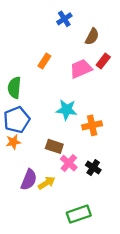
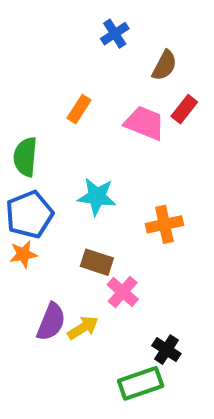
pink trapezoid: (81, 69) -> (145, 123), turned 45
cyan star: (67, 110) -> (97, 197), moved
black cross: (93, 167) -> (166, 350), moved

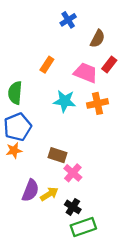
cyan star: (97, 197) -> (65, 101), moved
orange cross: (164, 224) -> (98, 103), moved
black cross: (166, 350) -> (73, 207), moved

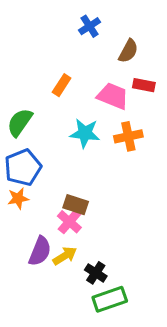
red rectangle: (109, 65) -> (144, 85), turned 63
green semicircle: (15, 93) -> (20, 122), turned 30
pink cross: (73, 173) -> (69, 222), moved

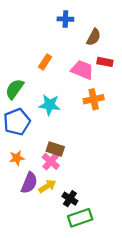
blue cross: (90, 26) -> (65, 19), turned 35
cyan star: (85, 133) -> (50, 105), moved
orange star: (18, 198) -> (17, 158), moved

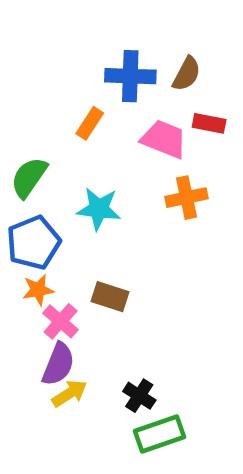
blue cross: (65, 19) -> (130, 76), moved, size x1.5
orange star: (17, 158) -> (38, 290), moved
pink cross: (51, 161) -> (61, 321), moved
yellow arrow: (47, 186) -> (70, 393), moved

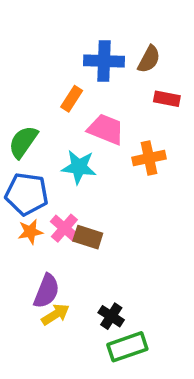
pink trapezoid: (164, 139) -> (106, 129), moved
blue pentagon: (34, 243) -> (27, 194), turned 30
pink cross: (61, 321) -> (64, 228), moved

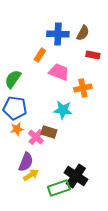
cyan star: (79, 167) -> (63, 110), moved
pink cross: (64, 228) -> (36, 137), moved
black cross: (111, 316) -> (76, 176), moved, size x1.6
green rectangle: (127, 347) -> (59, 188), moved

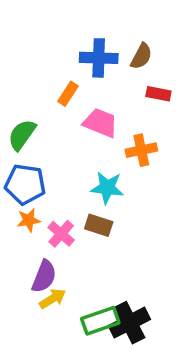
brown rectangle: (49, 132) -> (99, 225), moved
black cross: (76, 176) -> (129, 323), moved, turned 30

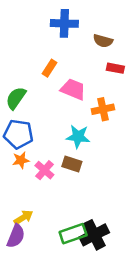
brown semicircle: (141, 56) -> (103, 41), turned 78
blue cross: (99, 58) -> (64, 23), moved
purple semicircle: (44, 276) -> (16, 236), moved
yellow arrow: (53, 299) -> (23, 217), moved

